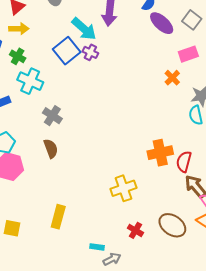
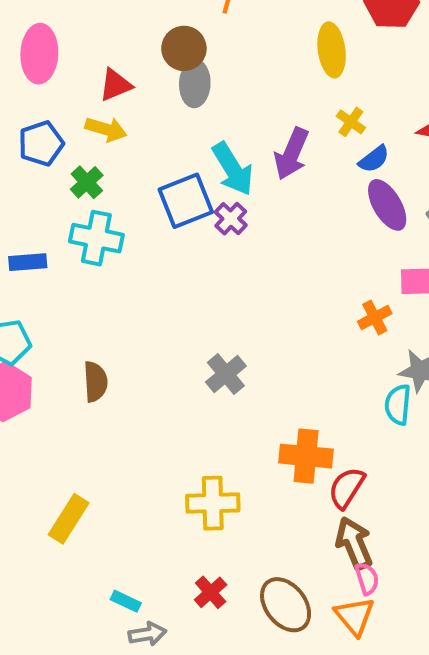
cyan cross: (30, 81) -> (96, 238), turned -30
gray cross: (52, 116) -> (226, 374), moved

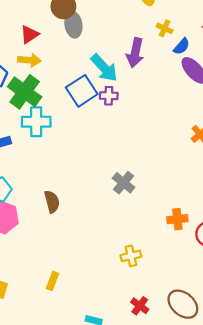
green cross: (87, 182) -> (25, 92), size x1.8
purple cross: (231, 219) -> (109, 96), turned -30
orange cross: (306, 456) -> (177, 219), size x0.7
yellow cross: (213, 503) -> (131, 256), size x0.7
yellow rectangle: (69, 519) -> (53, 281), size x0.7

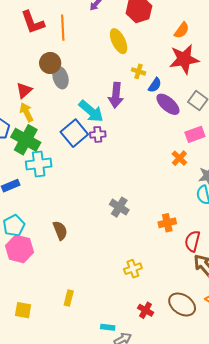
yellow arrow: (29, 60) -> (26, 112), turned -114
orange cross: (177, 219) -> (167, 223), moved

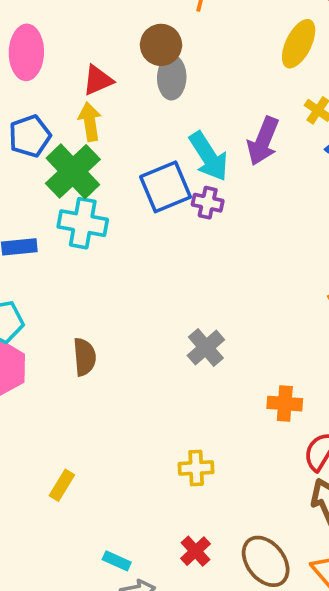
yellow ellipse: (119, 41) -> (299, 44), turned 35

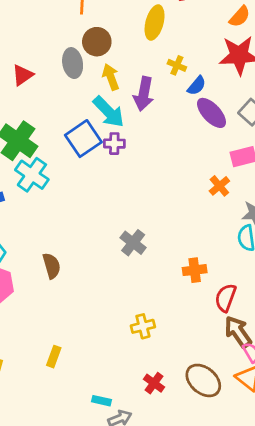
brown circle: (161, 45) -> (97, 42), moved
yellow arrow: (90, 122) -> (111, 77), moved
cyan cross: (83, 223) -> (32, 175), turned 36

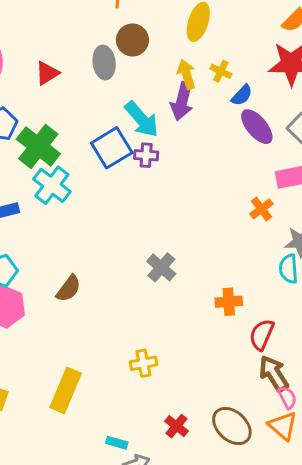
yellow arrow: (111, 77) -> (186, 74), moved
brown semicircle: (52, 266) -> (69, 289), turned 50
yellow cross: (143, 326) -> (143, 363), moved
yellow rectangle: (54, 357) -> (66, 390), size x1.8

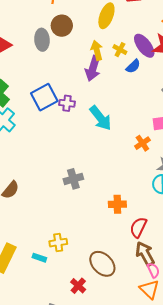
cyan arrow: (142, 119) -> (100, 118), moved
purple ellipse: (257, 127) -> (144, 46), moved
gray cross: (161, 267) -> (73, 179), turned 30
brown ellipse: (232, 426) -> (102, 264), moved
cyan rectangle: (117, 443) -> (39, 258), moved

